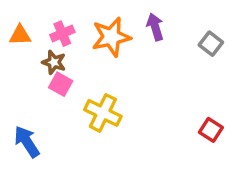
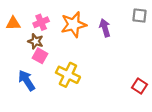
purple arrow: (155, 27) -> (105, 28), moved
gray square: (211, 44) -> (140, 16), moved, turned -32
blue arrow: (27, 142) -> (27, 80), moved

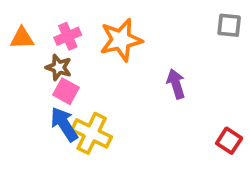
purple arrow: (105, 28) -> (176, 84), moved
yellow cross: (68, 75) -> (92, 133), moved
blue arrow: (27, 80) -> (64, 124), moved

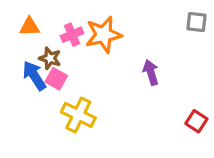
pink cross: (68, 36) -> (72, 35), moved
orange triangle: (22, 38) -> (29, 27), moved
blue arrow: (64, 124) -> (34, 76), moved

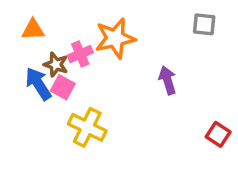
gray square: (196, 22) -> (204, 24), moved
pink cross: (72, 35) -> (80, 54), moved

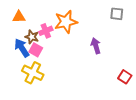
yellow cross: (87, 127) -> (33, 73), moved

